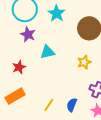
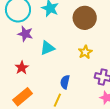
blue semicircle: (72, 105) -> (65, 82), moved

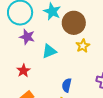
brown circle: (85, 18) -> (74, 23), moved
yellow star: (85, 52) -> (83, 46), moved

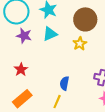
brown circle: (74, 23) -> (85, 19), moved
cyan triangle: (49, 51) -> (50, 34), moved

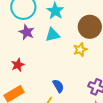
blue semicircle: (64, 83) -> (58, 86), turned 128

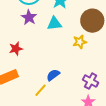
blue semicircle: (58, 86) -> (53, 75), turned -104

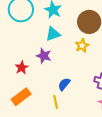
purple star: (29, 17) -> (44, 56), moved
yellow line: (40, 90) -> (56, 102), turned -40

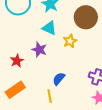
cyan triangle: (53, 34) -> (49, 28), turned 42
yellow star: (82, 46) -> (70, 41), moved

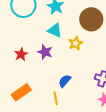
red star: (17, 61) -> (21, 54), moved

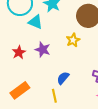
cyan triangle: (55, 30) -> (35, 22), moved

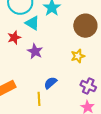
yellow star: (73, 40) -> (78, 56), moved
red star: (19, 52) -> (14, 38), moved

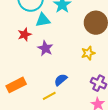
cyan triangle: (32, 23) -> (43, 20), turned -42
yellow line: (39, 99) -> (49, 96), turned 64

